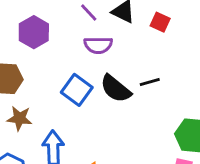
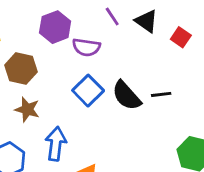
purple semicircle: (98, 45) -> (86, 47), moved

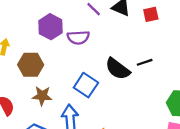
red square: (181, 37) -> (151, 14), turned -35
blue square: (88, 91) -> (86, 85), moved

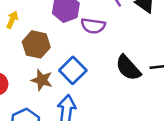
blue square: (86, 85) -> (73, 70), moved

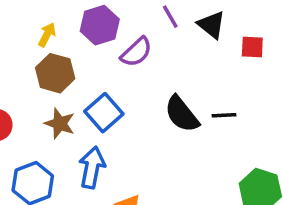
yellow arrow: (12, 20) -> (47, 35), moved
purple semicircle: (93, 26) -> (136, 52), turned -55

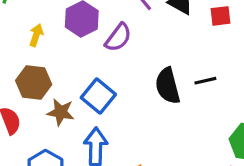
brown hexagon: (55, 73) -> (34, 82), moved
black semicircle: (182, 114) -> (168, 86), turned 33

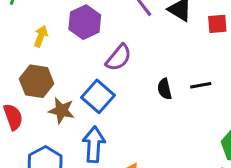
purple semicircle: (118, 37) -> (119, 58), moved
black semicircle: (168, 86) -> (164, 89), size x0.6

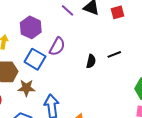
black semicircle: (164, 89) -> (91, 61), turned -144
blue square: (98, 96) -> (35, 59), moved

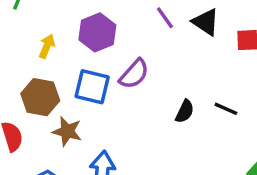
black line: (114, 54) -> (226, 109), turned 32
blue square: (35, 59) -> (92, 87), turned -30

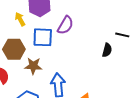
yellow arrow: (47, 46) -> (20, 19), moved, turned -40
black semicircle: (185, 111) -> (107, 50), moved

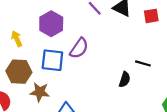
yellow arrow: (20, 19) -> (17, 39), moved

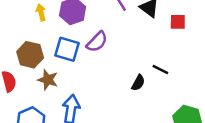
yellow arrow: (17, 39) -> (41, 12), moved

